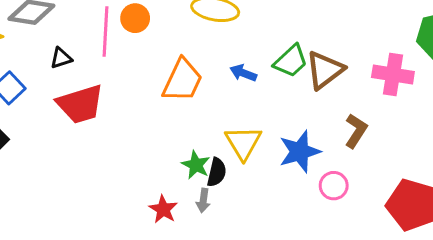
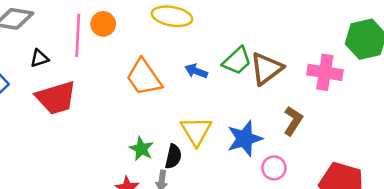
orange trapezoid: (183, 80) -> (144, 77), turned 120
green star: (196, 165) -> (141, 149), moved

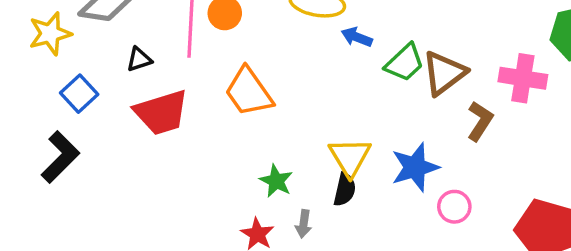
blue arrow: (196, 71) -> (357, 37), moved
orange trapezoid: (144, 77) -> (249, 92), moved
brown L-shape: (293, 121) -> (480, 121), moved
black semicircle: (173, 156) -> (345, 190), moved

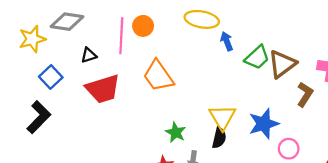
blue arrow: (357, 37) -> (227, 41), turned 48

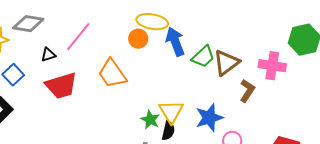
orange circle: (143, 26) -> (138, 39), moved
pink line: (121, 36) -> (78, 37), turned 36
blue arrow: (227, 41) -> (175, 42), size x1.6
green star: (176, 132) -> (150, 120), moved

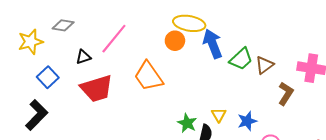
gray diamond: (28, 24) -> (63, 25), size x0.7
brown triangle: (226, 63) -> (264, 65), size x0.7
yellow triangle: (171, 112) -> (219, 115), moved, size x0.6
blue star: (209, 118) -> (247, 121), size x0.7

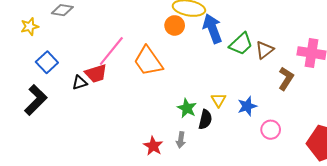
pink line: (114, 39) -> (111, 51), moved
yellow star: (31, 42) -> (30, 26), size x0.7
black triangle: (83, 57) -> (80, 83), moved
red trapezoid: (97, 88) -> (96, 73), size x0.7

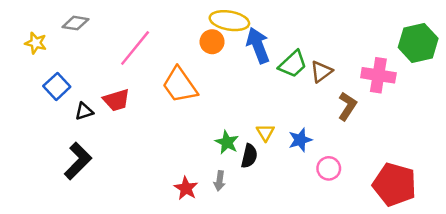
yellow star: (30, 26) -> (36, 43), turned 30
pink line: (111, 51) -> (135, 48), moved
black triangle: (80, 83) -> (84, 111), moved
black L-shape: (36, 100) -> (78, 161), moved

